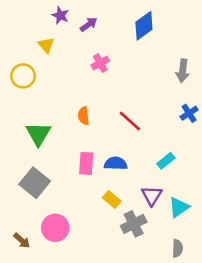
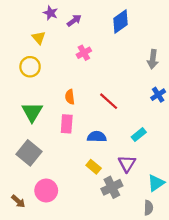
yellow circle: (23, 76) -> (30, 67), moved
pink rectangle: (86, 163) -> (67, 124), moved
cyan triangle: (179, 207) -> (156, 183), moved

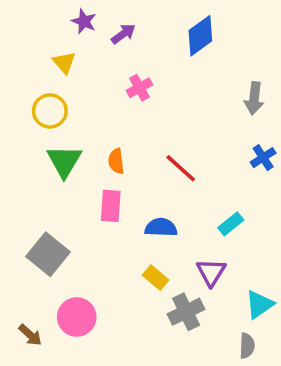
green triangle: (32, 112) -> (64, 161), moved

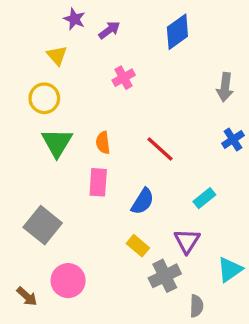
blue semicircle: (161, 227) -> (143, 201), turned 120
gray semicircle: (247, 346) -> (196, 306), moved

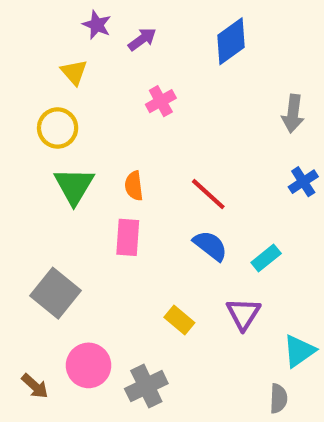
blue semicircle: (143, 201) -> (210, 246), moved, turned -84
gray cross: (165, 276) -> (146, 386), moved
gray semicircle: (196, 306) -> (278, 398), moved

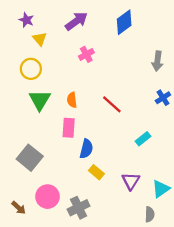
purple star: (97, 25) -> (26, 20), moved
purple arrow: (142, 39) -> (76, 21), size x1.5
blue semicircle: (210, 246) -> (86, 149), moved, turned 66
purple triangle: (243, 314) -> (131, 181), moved

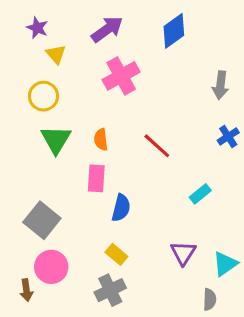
pink cross: (86, 54) -> (121, 76), size x1.6
yellow rectangle: (96, 172) -> (116, 254), moved
pink circle: (47, 197) -> (51, 267), moved
brown arrow: (19, 208) -> (26, 290), turned 40

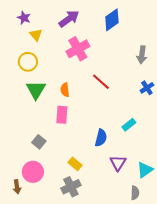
red line: (157, 146) -> (101, 82), moved
blue semicircle: (121, 208) -> (101, 138), moved
gray square: (42, 220) -> (39, 142), moved, size x0.6

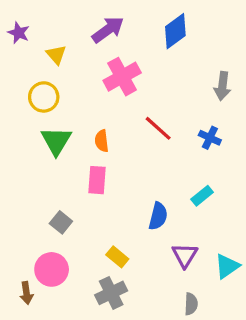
purple star: (24, 18) -> (19, 33), moved
blue cross: (147, 88) -> (210, 138), moved, turned -32
gray semicircle: (135, 193) -> (191, 304), moved

